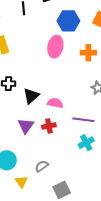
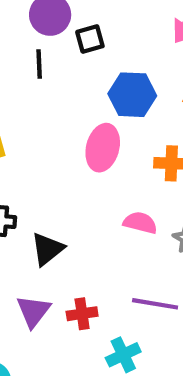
pink semicircle: (55, 103) -> (140, 223), moved
cyan cross: (86, 143) -> (123, 355), moved

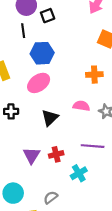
blue hexagon: (132, 95) -> (42, 53), moved
pink ellipse: (103, 148) -> (39, 83), moved, turned 45
black triangle: (47, 249) -> (50, 118), moved

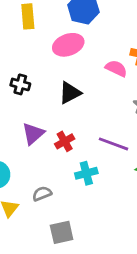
pink semicircle: (81, 106) -> (116, 68), moved
black cross: (11, 111) -> (20, 84), moved
red cross: (56, 154) -> (65, 141), turned -32

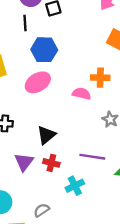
black triangle: (70, 93) -> (46, 135), moved
red cross: (65, 141) -> (51, 163), turned -35

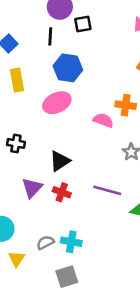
cyan cross: (75, 186) -> (71, 242), moved, turned 30

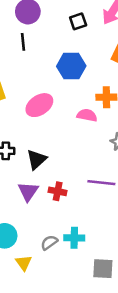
black square: (83, 24) -> (78, 21), moved
blue hexagon: (68, 68) -> (71, 66), moved
black triangle: (60, 161) -> (37, 159), moved
gray square: (67, 277) -> (103, 269), moved, turned 30

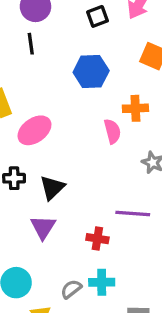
pink ellipse: (39, 105) -> (34, 130), moved
pink semicircle: (87, 115) -> (112, 131), turned 66
red cross: (58, 191) -> (97, 239), moved

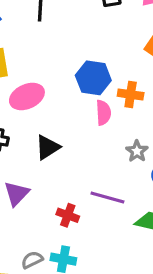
blue hexagon: (91, 71) -> (93, 78), moved
black triangle: (52, 188) -> (48, 147), moved

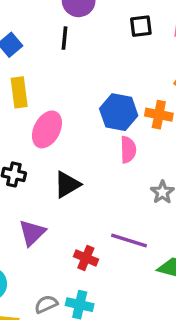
orange cross: (131, 94) -> (159, 115), moved
pink ellipse: (27, 96) -> (47, 129), turned -40

